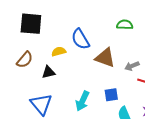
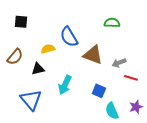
black square: (31, 24) -> (21, 22), size x0.6
blue square: (111, 95) -> (99, 91), turned 32
cyan arrow: (82, 101) -> (65, 85), moved

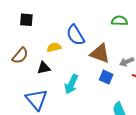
blue square: (99, 91) -> (106, 77), moved

